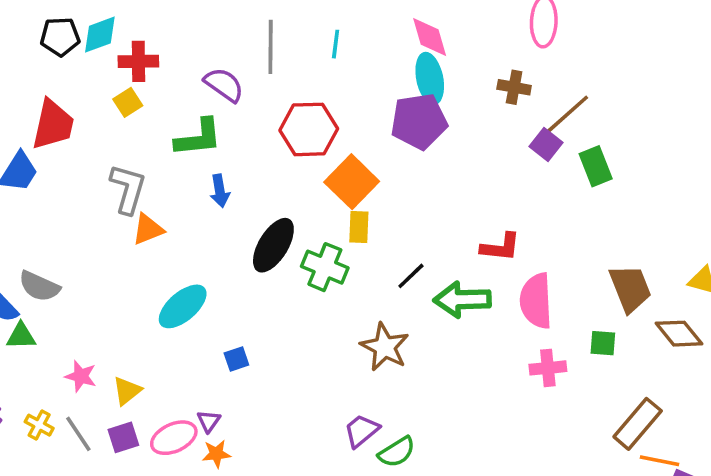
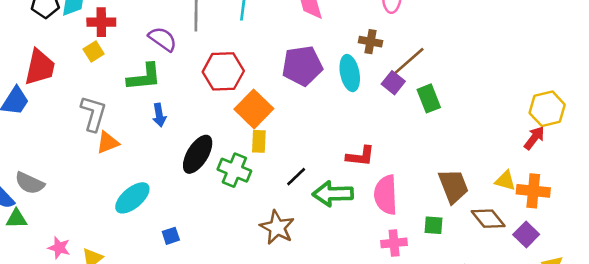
cyan ellipse: (430, 78) -> (350, 73), moved

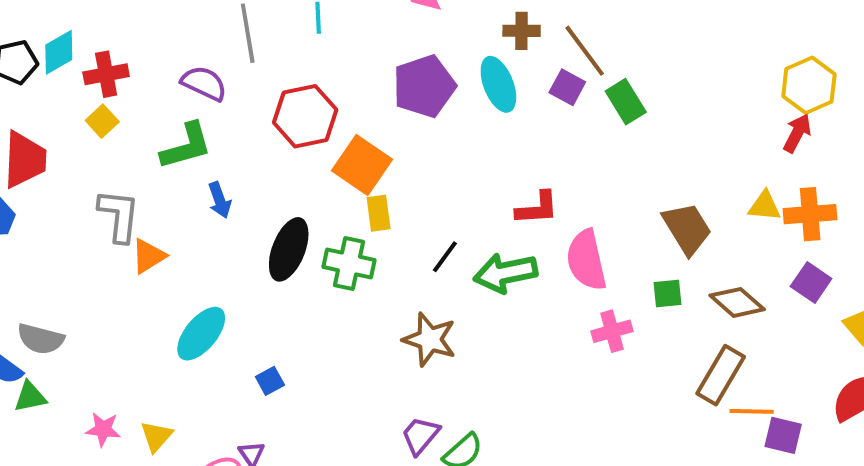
brown line: (408, 61) -> (585, 51), turned -75
brown diamond: (488, 219) -> (737, 302), moved

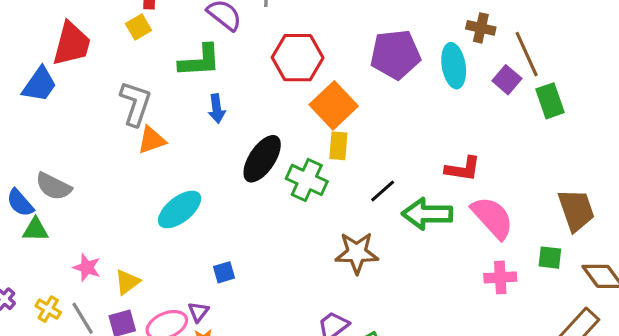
pink semicircle: (586, 260) -> (492, 218), turned 138
brown star: (430, 339) -> (357, 253), turned -30
blue square: (270, 381) -> (224, 272), moved

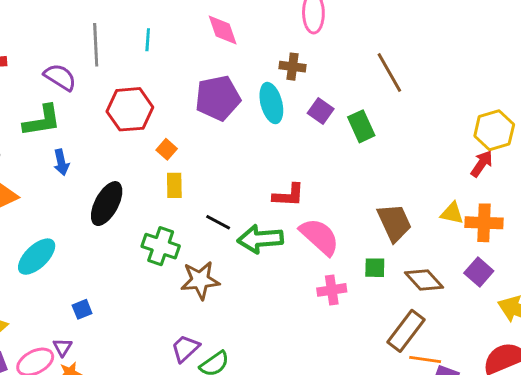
brown line: (527, 54) -> (389, 72), moved
orange square: (334, 105) -> (167, 149), size x0.5
green cross: (307, 180) -> (161, 246), moved
black line: (383, 191) -> (218, 222), turned 75

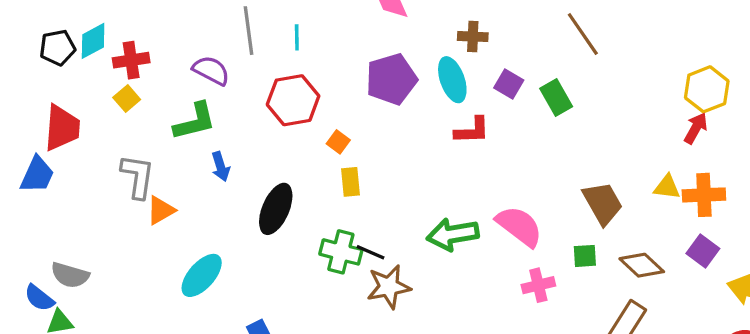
cyan line: (148, 40) -> (297, 37), moved
red L-shape: (289, 195) -> (472, 130), moved
black line: (218, 222) -> (371, 252), moved

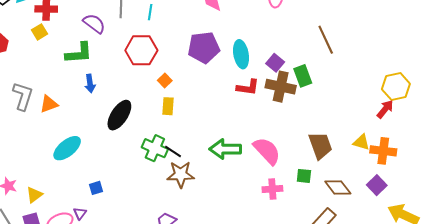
brown cross: (473, 37) -> (281, 87), moved, size x1.6
gray L-shape: (138, 176) -> (23, 96), moved

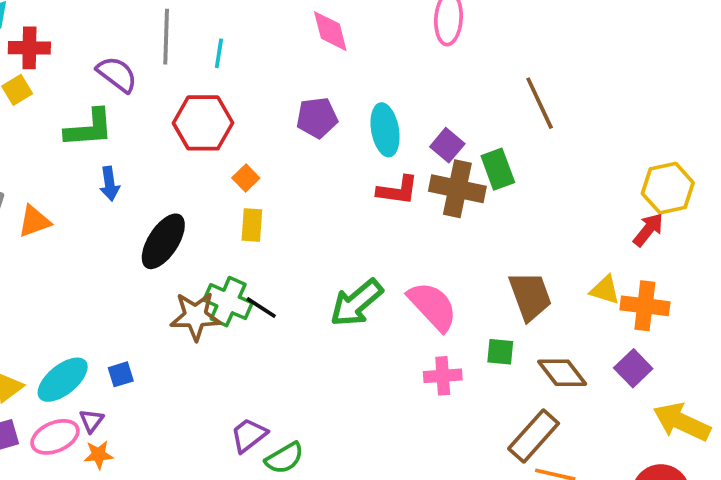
purple pentagon: (204, 48) -> (317, 118), size x0.7
cyan ellipse: (67, 148) -> (63, 380), moved
green arrow: (225, 149) -> (356, 303), turned -40
brown star: (181, 174) -> (195, 316), moved

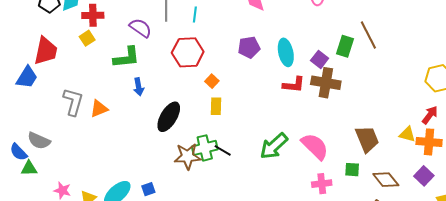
green rectangle: (498, 169) -> (345, 46), moved, turned 40
red arrow: (648, 230) -> (430, 115), moved
green cross: (228, 302) -> (205, 148), turned -35

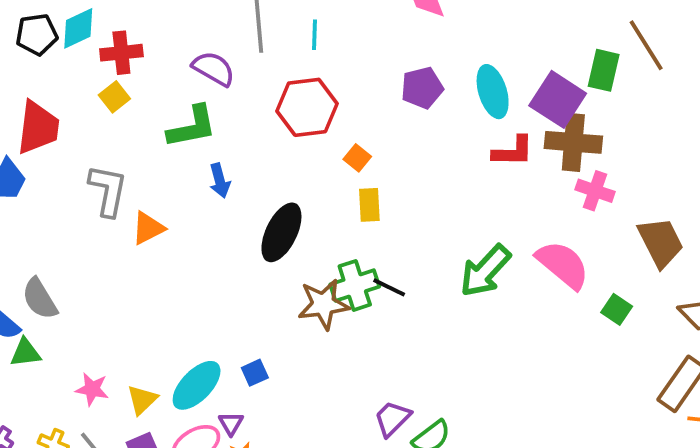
purple square: (320, 59) -> (558, 99), size x1.6
gray L-shape: (73, 102) -> (108, 190), moved
gray semicircle: (39, 141) -> (40, 299), turned 40
green square: (352, 170) -> (617, 309), moved, turned 35
pink cross: (322, 184) -> (595, 191), moved, turned 30

